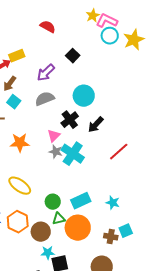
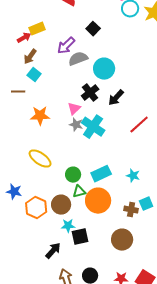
gray semicircle: (45, 99) -> (78, 59), moved
orange hexagon: (18, 222) -> (36, 208), moved

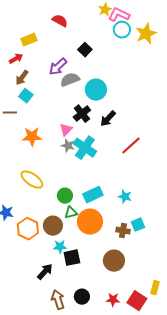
yellow rectangle: (37, 29) -> (29, 40), moved

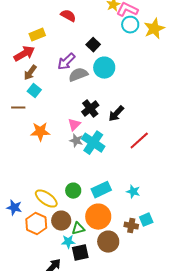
red arrow: (16, 59) -> (24, 54), size x1.5
cyan circle: (96, 90) -> (104, 68), moved
yellow ellipse: (32, 180) -> (46, 199), moved
green triangle: (71, 213) -> (78, 229), moved
brown circle: (114, 261) -> (108, 242), moved

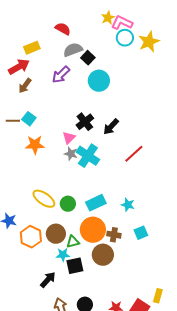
gray semicircle: (78, 75) -> (73, 50), moved
cyan square: (34, 91) -> (29, 119), moved
yellow ellipse: (46, 199) -> (44, 199), moved
brown cross: (131, 226) -> (114, 235), moved

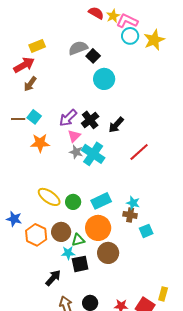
red semicircle: (63, 29) -> (96, 13), moved
purple arrow: (61, 75) -> (68, 118), moved
brown cross: (114, 235) -> (130, 215), moved

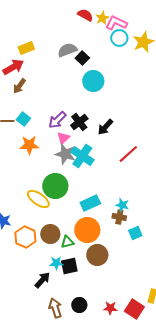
gray star: (76, 152) -> (65, 154), size x1.5
green circle: (73, 202) -> (55, 186), moved, size x1.6
cyan star: (68, 253) -> (56, 263), moved

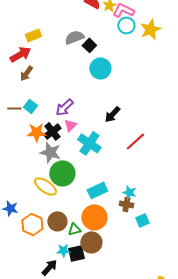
black cross: (79, 122) -> (52, 131), moved
gray star: (65, 154) -> (50, 152), moved
brown circle: (97, 255) -> (91, 242), moved

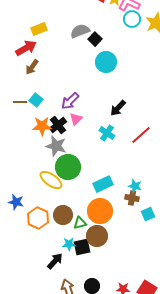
cyan cross: (89, 143) -> (107, 133), moved, size x0.7

